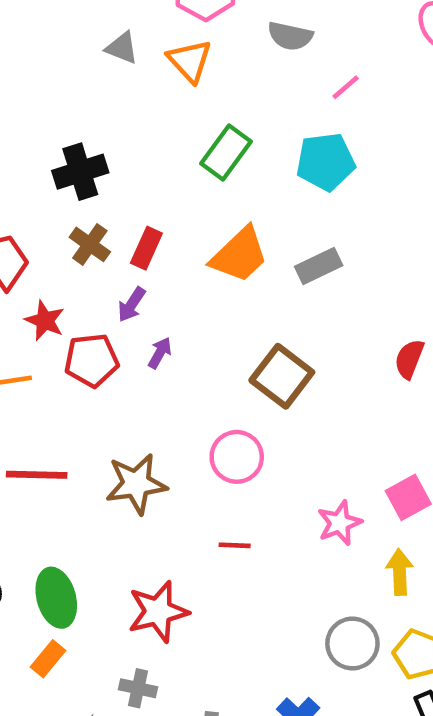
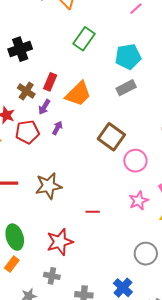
cyan pentagon: (326, 162) -> (128, 57), moved
brown cross: (90, 244) -> (26, 91), moved
orange trapezoid: (239, 255) -> (78, 94), moved
pink circle: (237, 457) -> (135, 161), moved

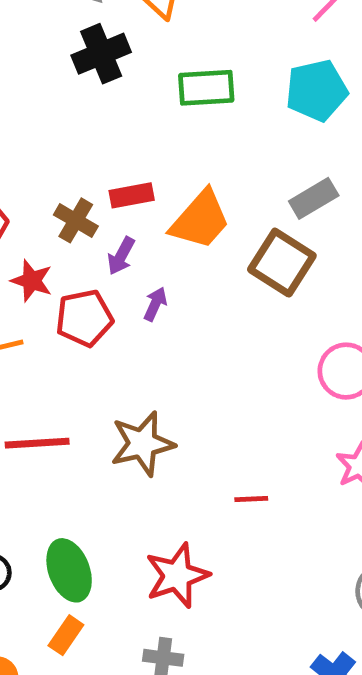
green rectangle: (84, 39) -> (206, 88), turned 55
black cross: (20, 49) -> (101, 54), moved
cyan pentagon: (128, 57) -> (317, 90), moved
red rectangle: (50, 82) -> (132, 195), turned 60
brown square: (111, 137) -> (282, 263), moved

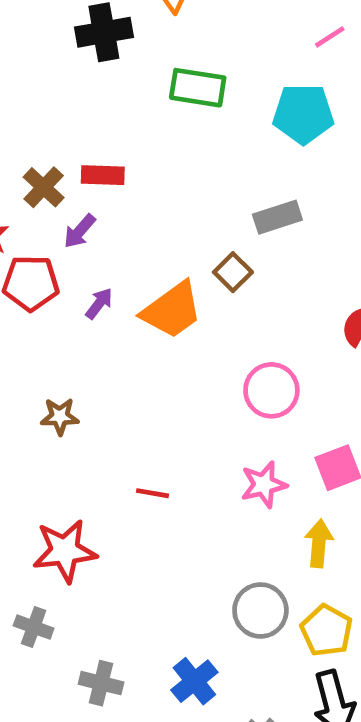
orange trapezoid: (200, 220) -> (172, 310), moved
brown square: (282, 263) -> (233, 272), size x0.6
purple arrow: (155, 304) -> (99, 303), moved
brown star: (142, 444) -> (60, 416), size x0.6

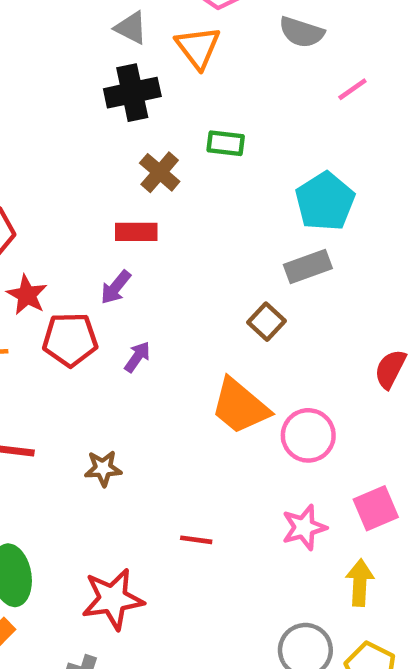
green rectangle: (198, 88) -> (226, 143), size x0.7
cyan pentagon: (303, 114) -> (325, 202), moved, turned -30
brown cross: (44, 187) -> (160, 172), moved
orange trapezoid: (172, 310) -> (240, 406), moved, turned 78

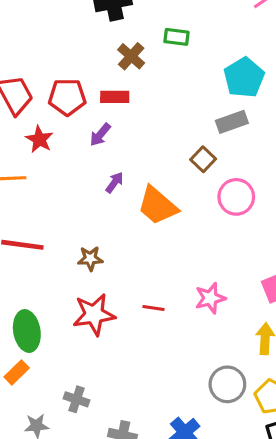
red pentagon: (70, 339) -> (67, 97), moved
orange trapezoid: (240, 406) -> (157, 206), moved
pink circle: (308, 435) -> (236, 197), moved
pink star: (304, 527) -> (210, 298), moved
red star: (113, 599) -> (94, 314), moved

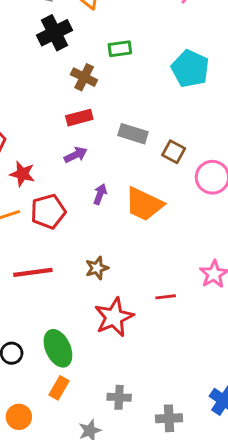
red pentagon: (67, 97) -> (48, 211), moved
gray rectangle: (232, 122) -> (133, 134), moved, turned 52
purple arrow: (100, 135) -> (76, 155), turned -140

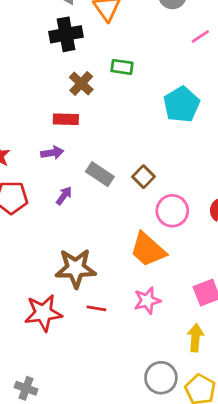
gray rectangle: (133, 134) -> (100, 174), moved
orange trapezoid: (144, 204) -> (148, 250), moved
brown star: (97, 268) -> (76, 268), moved, size x1.8

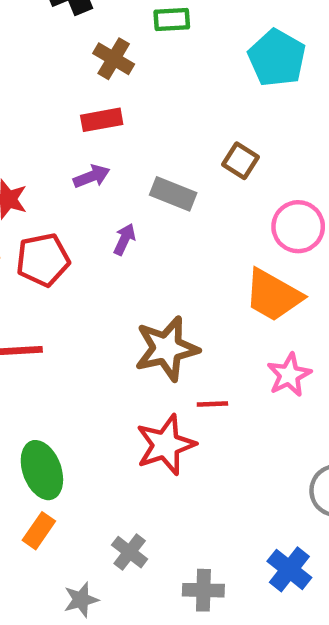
brown square: (144, 177) -> (241, 161), moved
red star: (43, 313) -> (166, 445), moved
gray cross: (26, 388) -> (130, 552), turned 30

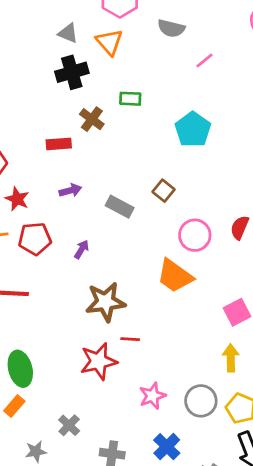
red rectangle: (102, 120) -> (59, 144), moved
purple arrow: (124, 239) -> (82, 249), moved
pink star: (289, 375) -> (152, 396), moved

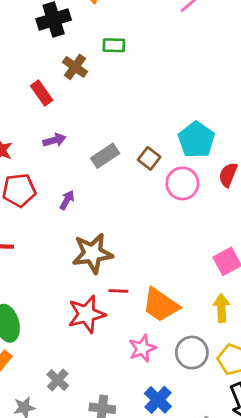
cyan pentagon: (193, 129) -> (196, 140), moved
red rectangle: (59, 144) -> (42, 93), turned 60
brown square: (164, 191) -> (149, 158), moved
gray rectangle: (120, 207) -> (105, 156), turned -60
orange trapezoid: (175, 276) -> (161, 305), moved

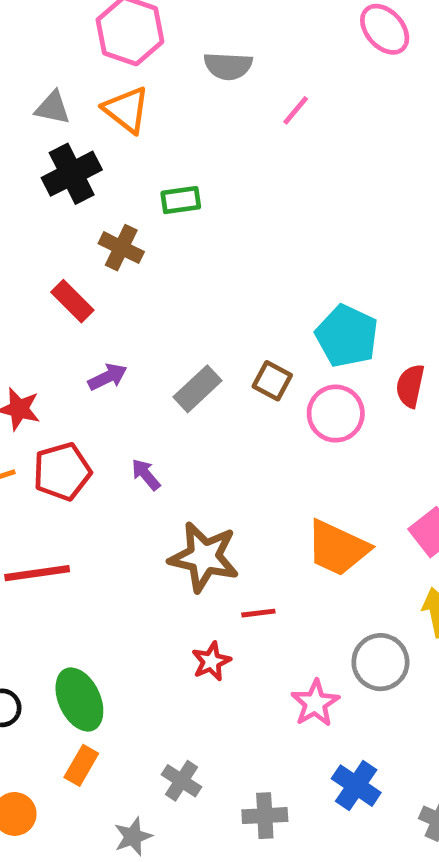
purple arrow: (67, 200) -> (146, 475), turned -60
brown star: (92, 253) -> (204, 557), turned 30
orange trapezoid: (161, 305) -> (337, 548), moved
red star: (87, 314) -> (211, 661), size x0.6
gray circle: (192, 353) -> (380, 662), moved

